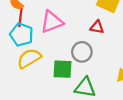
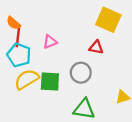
pink triangle: (52, 22) -> (50, 42), size x0.6
green square: (62, 69) -> (50, 82), moved

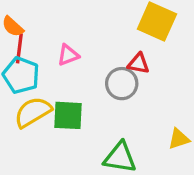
gray circle: (81, 73) -> (122, 84), moved

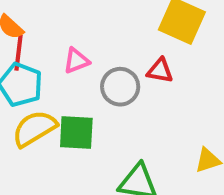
gray circle: (122, 84) -> (120, 87), moved

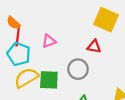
gray circle: (120, 87) -> (78, 69), moved

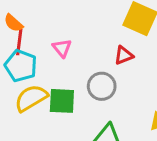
pink triangle: (49, 41) -> (62, 48), turned -48
red triangle: (94, 47) -> (124, 55), turned -32

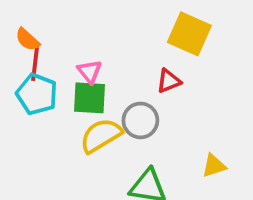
yellow semicircle: (31, 98) -> (101, 136), moved
green square: (62, 101) -> (90, 98), moved

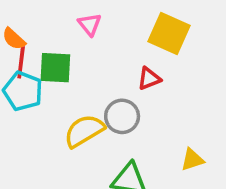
pink triangle: (90, 72) -> (90, 24), moved
green square: (90, 98) -> (55, 68), moved

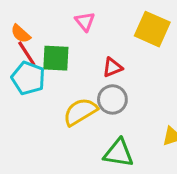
red line: (21, 62) -> (27, 54), turned -40
red triangle: (149, 79) -> (112, 67), moved

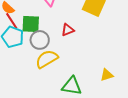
gray circle: (112, 99) -> (40, 40), moved

